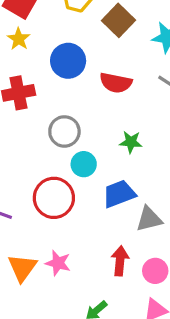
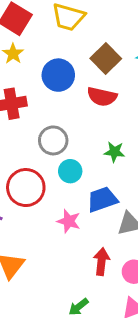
brown square: (119, 20) -> (106, 59), moved
red circle: (54, 198) -> (26, 188), moved
pink star: (58, 263) -> (69, 221), moved

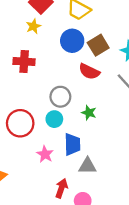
blue circle: (58, 75) -> (72, 41), moved
gray circle: (53, 140) -> (60, 97), moved
blue trapezoid: (102, 199) -> (72, 144), turned 95

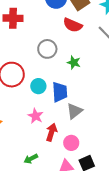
cyan circle: (54, 119) -> (38, 86), moved
pink star: (45, 154) -> (35, 116), moved
gray triangle: (88, 166) -> (74, 111), turned -36

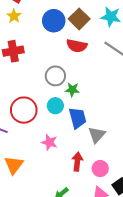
green star: (74, 63) -> (72, 90), moved
cyan circle: (38, 86) -> (55, 106), moved
pink star: (35, 116) -> (49, 142), moved

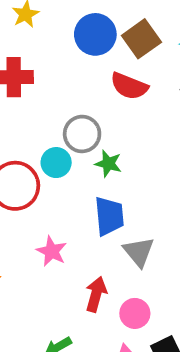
cyan circle: (55, 106) -> (56, 163), moved
gray triangle: (97, 135) -> (139, 252), turned -30

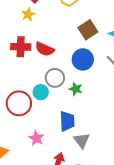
blue circle: (95, 34) -> (83, 59), moved
red semicircle: (129, 86) -> (45, 49), moved
green star: (108, 164) -> (76, 89), moved

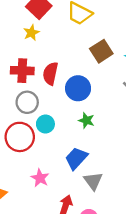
red semicircle: (45, 49) -> (50, 74), turned 78
blue circle: (83, 59) -> (78, 88), moved
gray circle: (55, 78) -> (27, 102), moved
blue trapezoid: (67, 121) -> (76, 158), turned -135

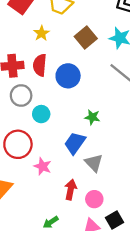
yellow star: (31, 33) -> (41, 33), moved
green star: (86, 120) -> (92, 117), moved
red circle: (20, 137) -> (18, 144), moved

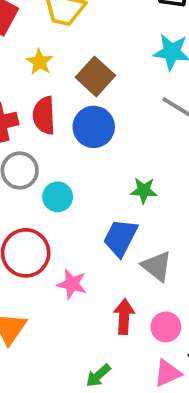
brown square: (86, 37) -> (95, 76), moved

